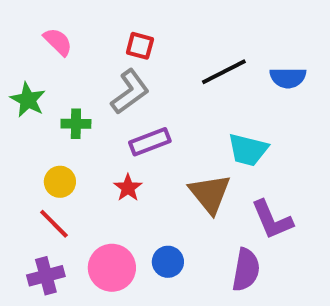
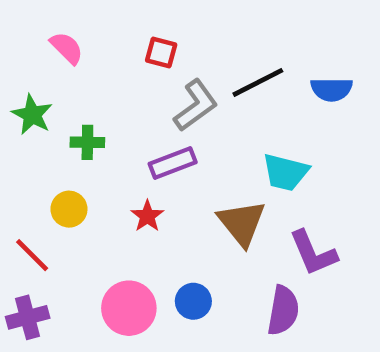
gray L-shape: (130, 92) -> (196, 105), moved
red line: (54, 224) -> (32, 255), moved
purple cross: (46, 276) -> (28, 317), moved

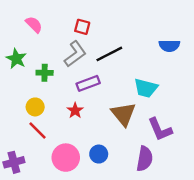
black line: (258, 82) -> (109, 54), moved
gray L-shape: (196, 105) -> (75, 54), moved
red line: (32, 255) -> (37, 130), moved

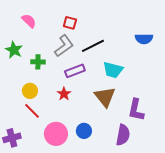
cyan trapezoid: (146, 88) -> (113, 70), moved
purple L-shape: (160, 129) -> (136, 110), turned 35

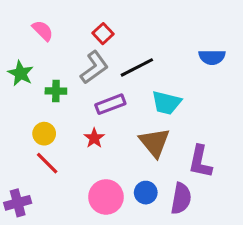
red square: (70, 23) -> (103, 34), turned 32
blue circle: (84, 131) -> (146, 193), moved
pink circle: (56, 134) -> (106, 197), moved

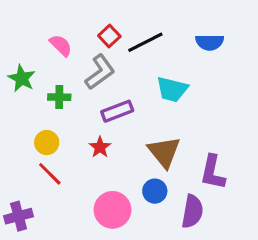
pink semicircle: (43, 31) -> (61, 45), moved
blue semicircle: (212, 57) -> (210, 42), moved
black line: (137, 67) -> (145, 42), moved
cyan trapezoid: (166, 103) -> (172, 89), moved
blue circle: (146, 193) -> (155, 191), moved

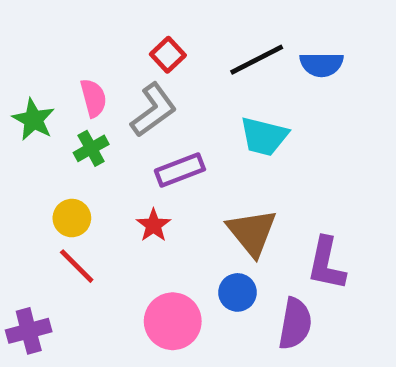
black line: (145, 42) -> (257, 60), moved
pink semicircle: (61, 45) -> (93, 98), moved, turned 30
green cross: (59, 97) -> (91, 148), turned -30

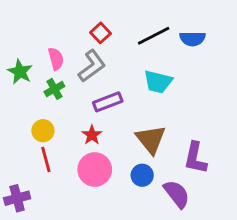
red line: (77, 266) -> (46, 159), turned 30
pink circle: (173, 321) -> (95, 169), moved
purple semicircle: (295, 324) -> (177, 194), turned -48

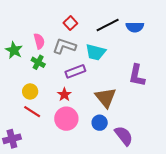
gray L-shape: (92, 66) -> (64, 46), turned -125
cyan trapezoid: (158, 82) -> (96, 52), moved
green cross: (54, 89) -> (38, 62), turned -32
purple L-shape: (195, 158) -> (137, 75), moved
red line: (46, 159) -> (32, 112), turned -42

